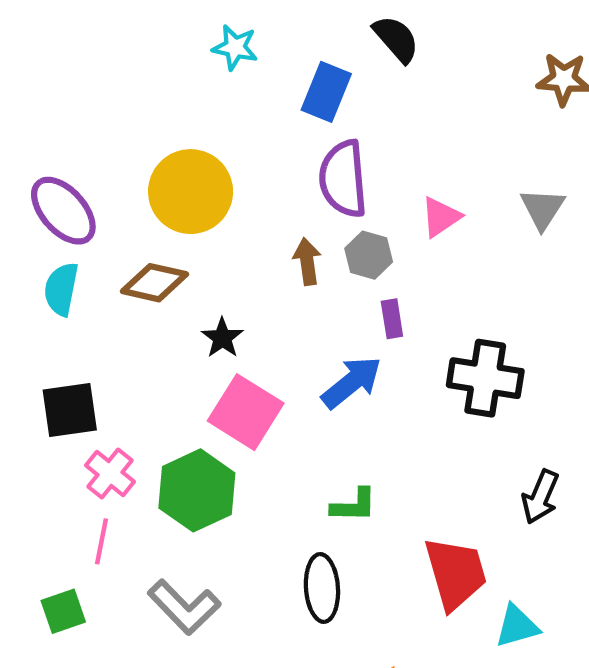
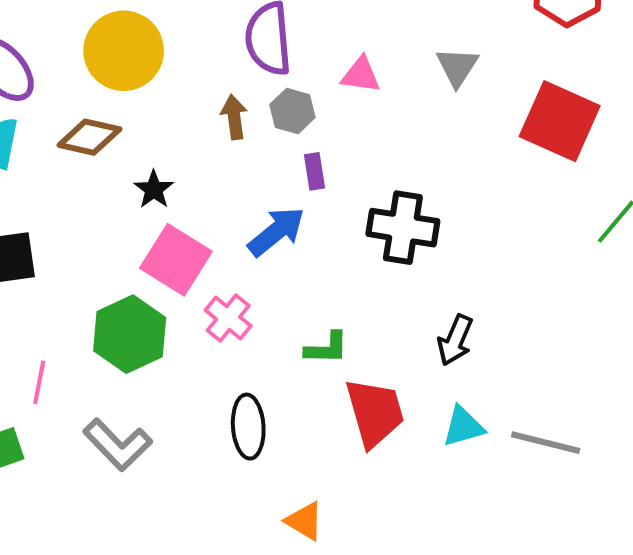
pink triangle: (441, 217) -> (361, 75), turned 42
pink cross: (110, 474) -> (228, 318), moved
green L-shape: (354, 505) -> (327, 348), moved
cyan triangle: (517, 626) -> (463, 427), moved

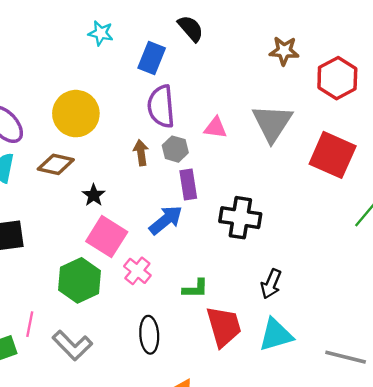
gray triangle: (457, 67) -> (272, 123), size x1.6
purple rectangle: (315, 171) -> (188, 185), size x1.4
pink line: (39, 382) -> (30, 324), moved
cyan triangle: (463, 427) -> (276, 335), size x1.4
gray line: (546, 443) -> (346, 357), moved

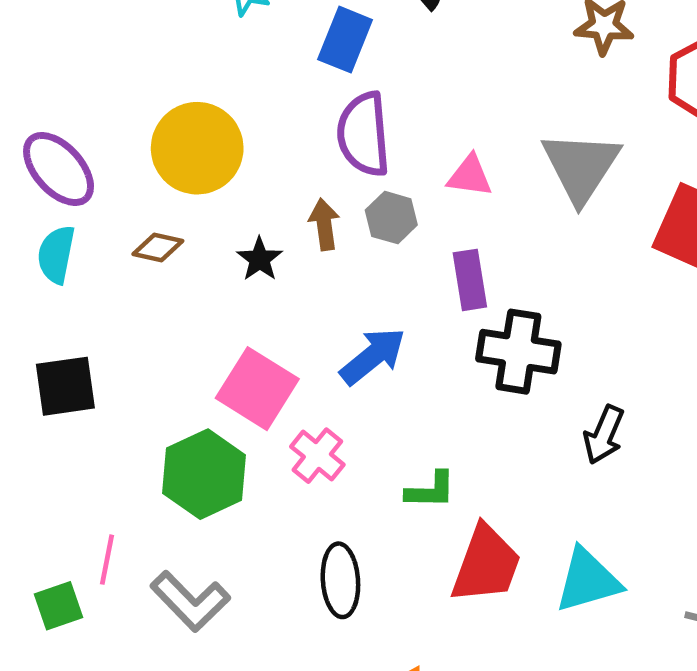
brown diamond: (56, 164) -> (158, 248), size x0.7
purple rectangle: (188, 185) -> (470, 280), moved
black star: (94, 195) -> (260, 259), moved
black arrow: (271, 284) -> (604, 435), moved
red trapezoid: (224, 326) -> (486, 564), turned 36

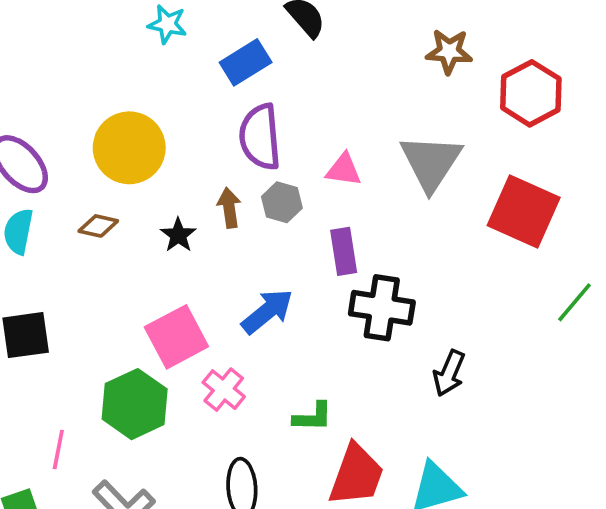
blue rectangle: (345, 40) -> (246, 62), turned 36
pink square: (257, 389) -> (176, 337), turned 30
pink line: (107, 560) -> (58, 450), moved

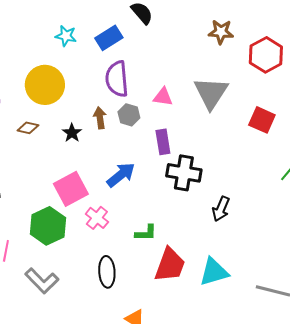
cyan star: (167, 24) -> (66, 36), moved
red square: (524, 211) -> (262, 120), size x0.7

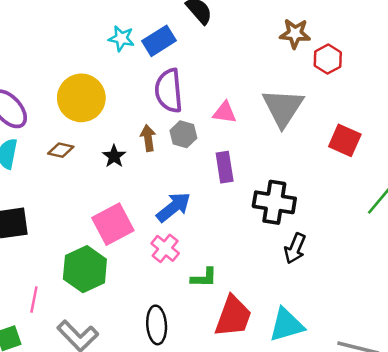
cyan star: (66, 36) -> (121, 38), moved
red hexagon: (266, 55) -> (328, 59), moved, size x0.7
black cross: (184, 173) -> (274, 202), moved
pink cross: (97, 218) -> (165, 248), moved

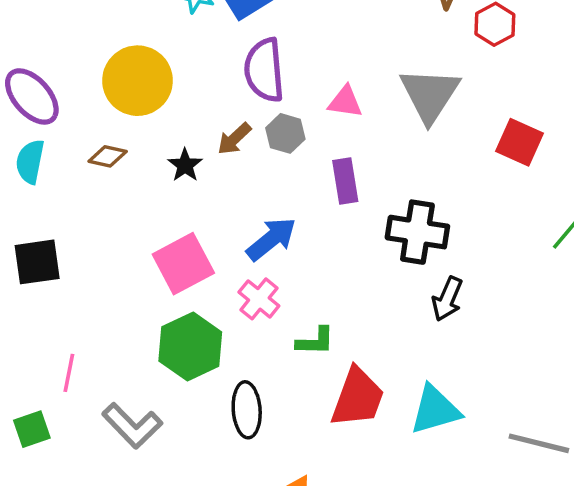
brown arrow: (148, 138) -> (234, 139), turned -125
green hexagon: (85, 269) -> (190, 346), moved

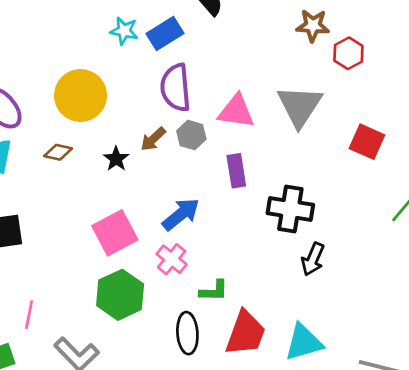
pink triangle: (345, 102) -> (236, 111), size x1.4
black ellipse: (247, 410) -> (187, 333), moved

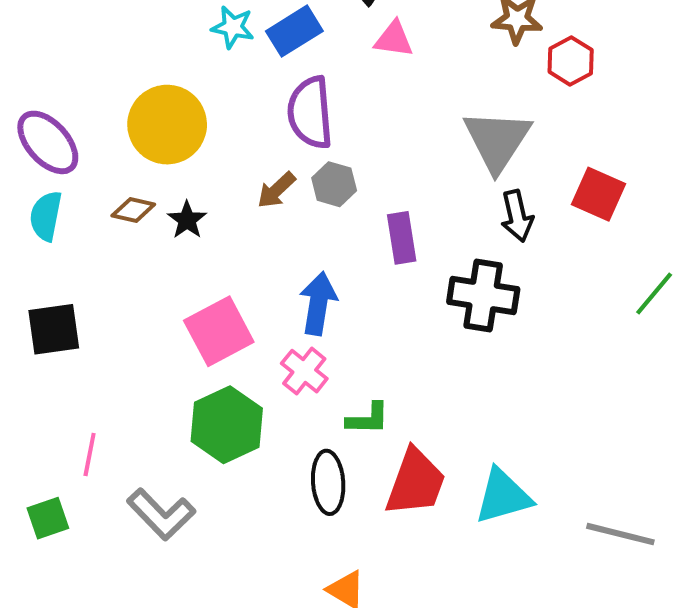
pink triangle: (236, 111) -> (394, 39), moved, size x0.7
black star: (116, 159) -> (187, 220), moved
blue arrow: (181, 214) -> (318, 303), turned -42
black arrow: (313, 259) -> (517, 216), moved, turned -36

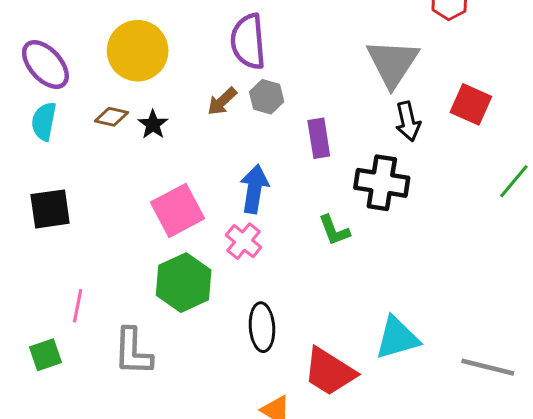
green L-shape: (368, 419) -> (334, 230), moved, turned 68
red trapezoid: (416, 482) -> (330, 372), moved, turned 102
gray L-shape: (161, 514) -> (133, 352), turned 46

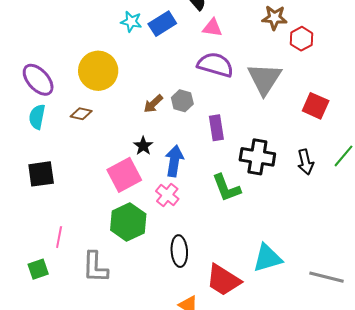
purple semicircle: (248, 41) -> (215, 65), moved, turned 111
black arrow: (408, 121) -> (306, 162), moved
black star: (153, 124) -> (143, 146), moved
green L-shape: (334, 230) -> (226, 188), size x1.4

